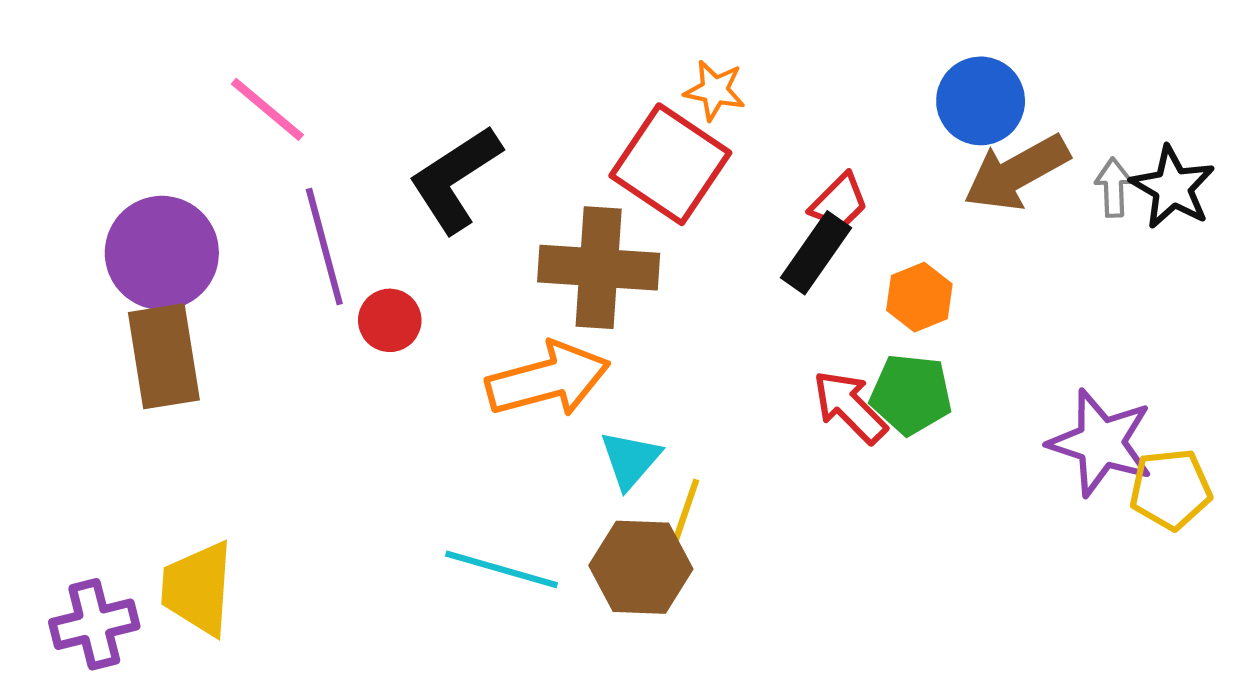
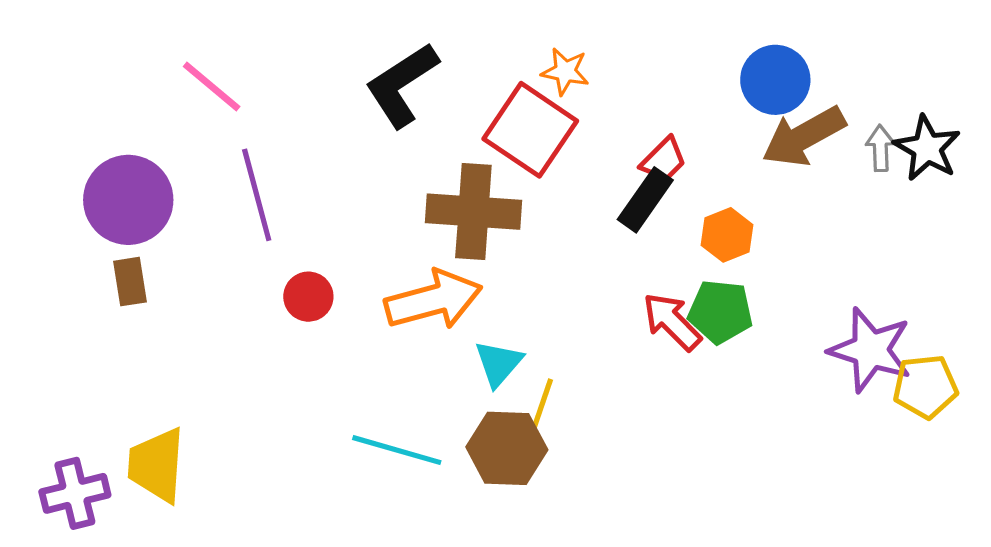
black L-shape: (455, 179) -> (402, 85), moved
red circle: (390, 320) -> (308, 297), moved
brown rectangle: (164, 356) -> (130, 282), size x0.6

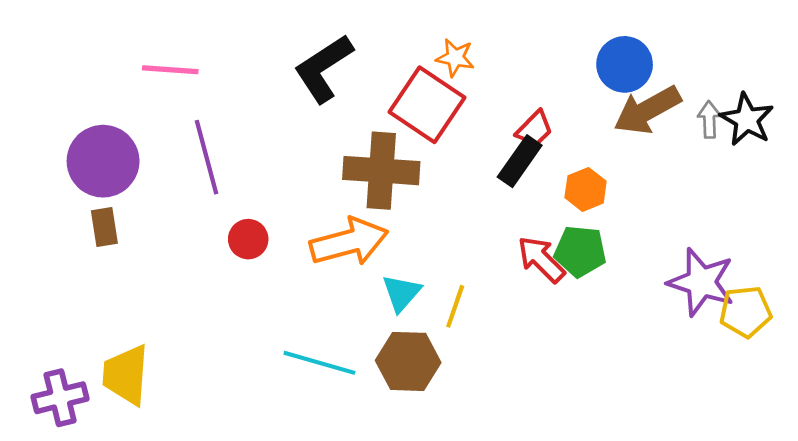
pink line: (212, 86) -> (170, 70), turned -36
yellow line: (542, 405) -> (455, 306), moved

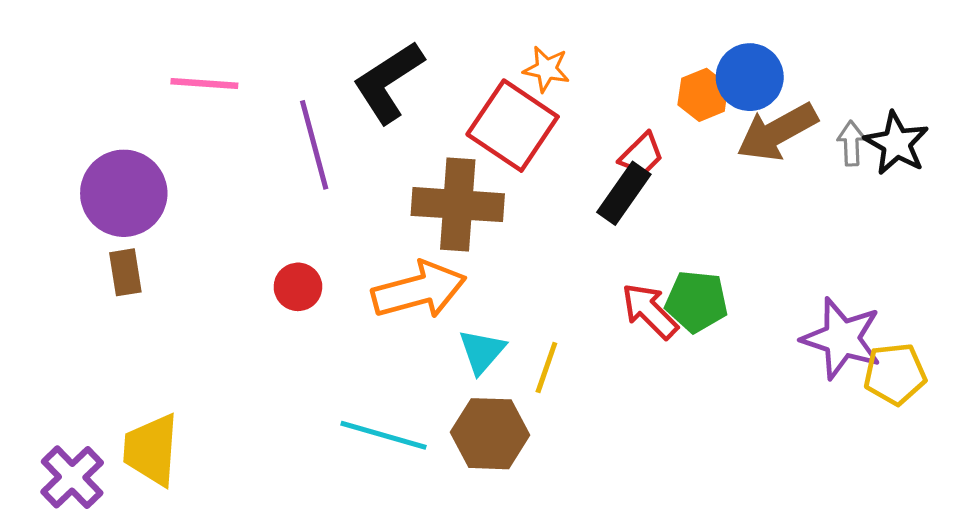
purple line: (207, 157) -> (314, 145), moved
orange hexagon: (586, 189) -> (703, 95), moved
purple cross: (60, 398) -> (72, 477), turned -30

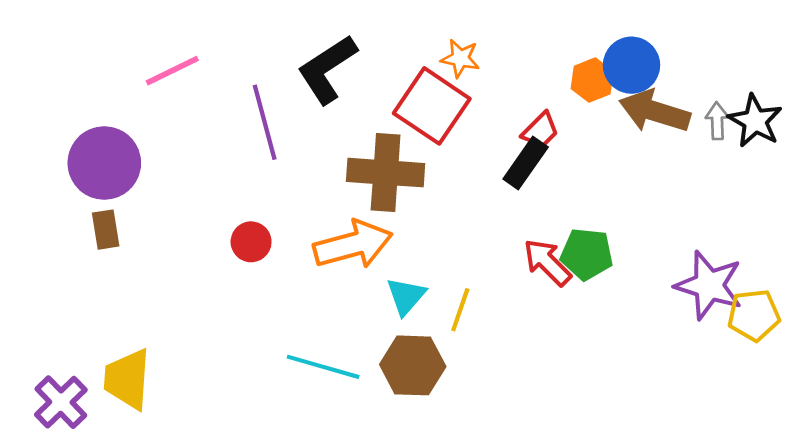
pink line: (204, 84) -> (172, 71), turned -30
brown arrow: (777, 132) -> (655, 111), turned 46

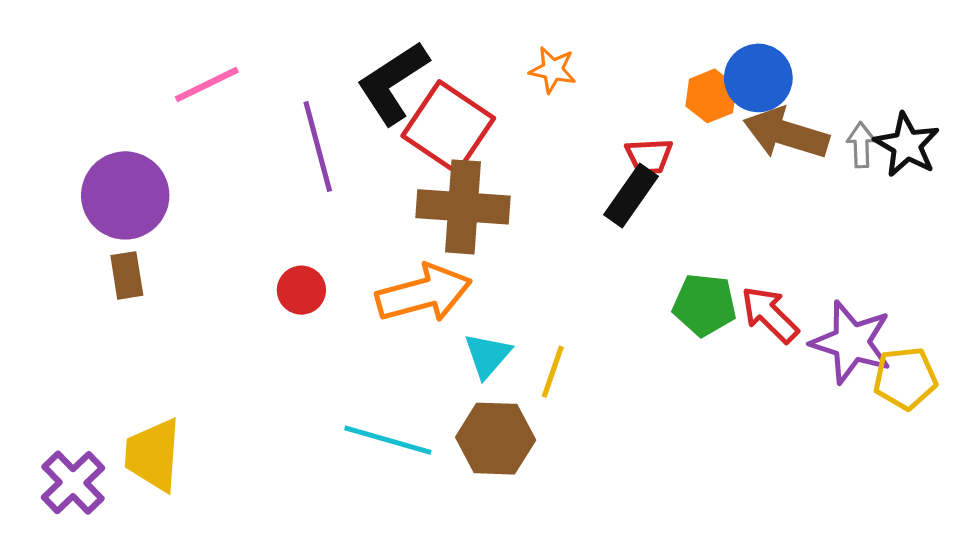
red square: (432, 106) -> (448, 127), moved
red trapezoid: (540, 130) -> (649, 156), turned 42
red arrow: (547, 262) -> (770, 315), moved

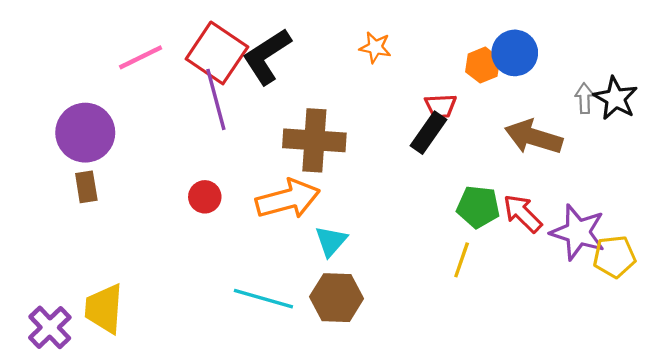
red square: (448, 127) -> (217, 53), moved
brown arrow: (786, 133) -> (534, 137), moved
yellow line: (553, 372) -> (462, 260), moved

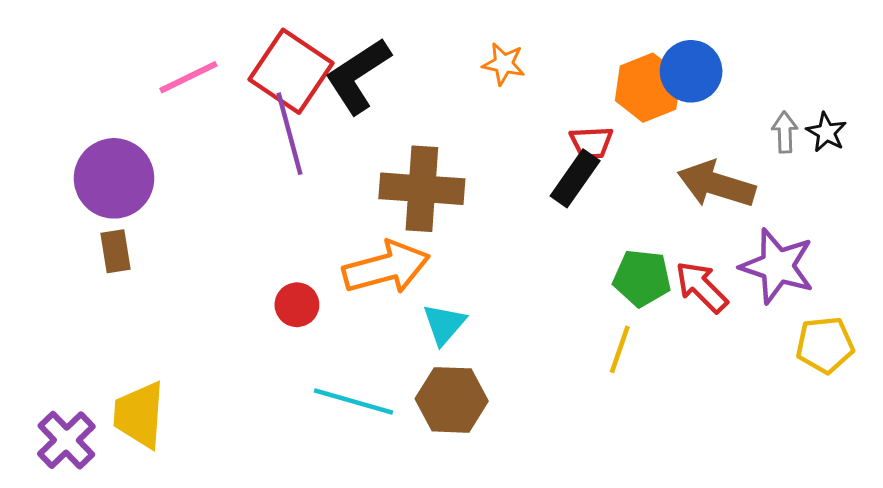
orange hexagon: (483, 65) -> (648, 88), size x1.4
black star: (615, 98) -> (826, 132), size x0.7
red circle: (205, 197) -> (297, 305), moved
purple star: (578, 232) -> (777, 266), moved

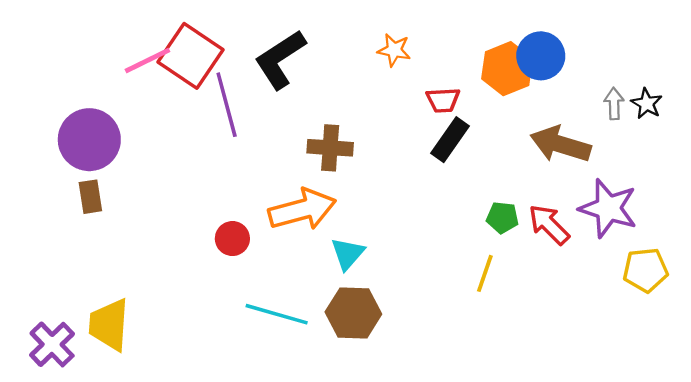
red square: (291, 71) -> (191, 56), moved
red trapezoid: (591, 143) -> (443, 100), moved
brown cross: (422, 189) -> (330, 148), size x0.7
green pentagon: (642, 278) -> (502, 218), size x0.7

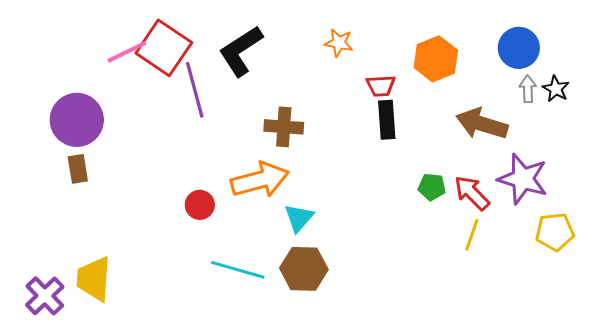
blue circle: (541, 56) -> (519, 48), moved
black rectangle: (450, 140) -> (387, 120), turned -39
yellow line: (485, 273) -> (472, 235), moved

